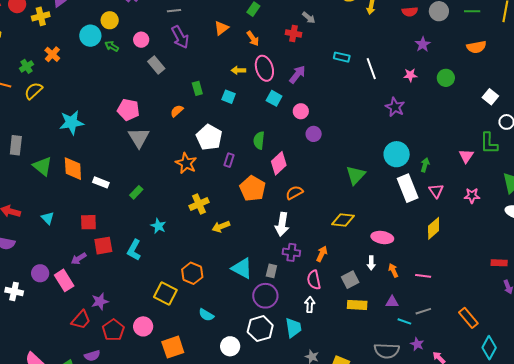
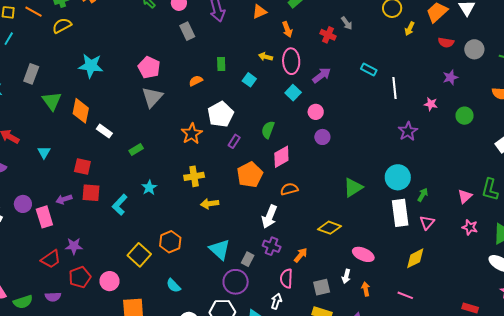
pink star: (472, 196) -> (470, 227), moved
pink line: (423, 276) -> (405, 295), moved

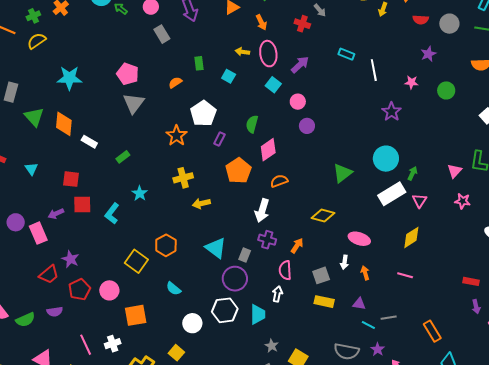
white rectangle: (400, 213) -> (392, 194), turned 72
purple star: (74, 246) -> (70, 259), turned 30

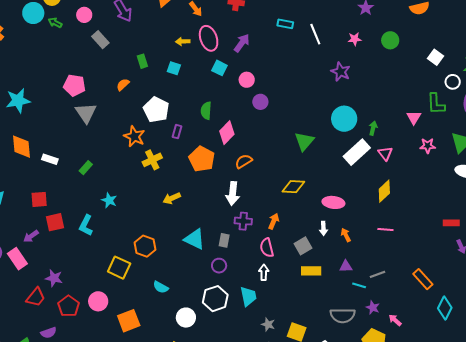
yellow cross: (183, 178) -> (152, 160), moved
purple circle: (235, 279) -> (219, 266), size x0.6

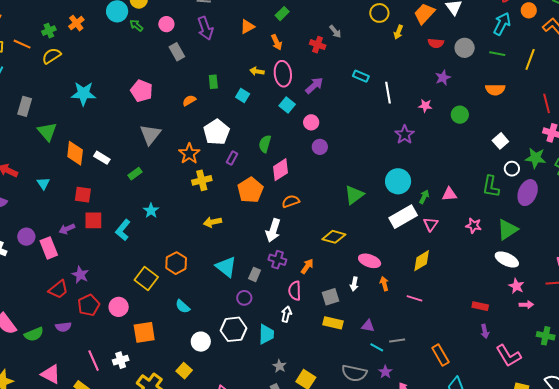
gray triangle: (86, 113) -> (150, 134), moved
pink triangle: (414, 117) -> (449, 194), moved, turned 42
orange diamond: (21, 147) -> (75, 153), moved
orange arrow: (346, 235) -> (384, 284), moved

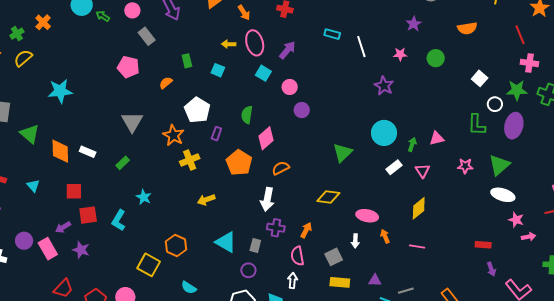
pink pentagon: (142, 91) -> (128, 67), moved
white rectangle: (403, 217) -> (394, 167), size x0.6
purple star: (80, 275) -> (81, 250), moved

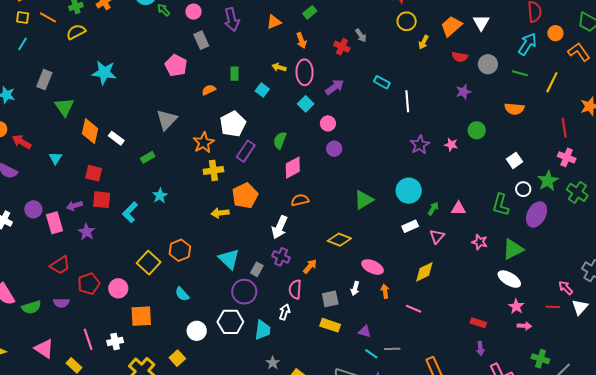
pink star: (400, 54) -> (451, 145), moved
green star: (517, 90) -> (548, 181), turned 30
purple rectangle: (216, 134) -> (246, 151), size x1.5
orange pentagon: (239, 163) -> (245, 196), moved
purple circle: (248, 270) -> (244, 292), size x1.6

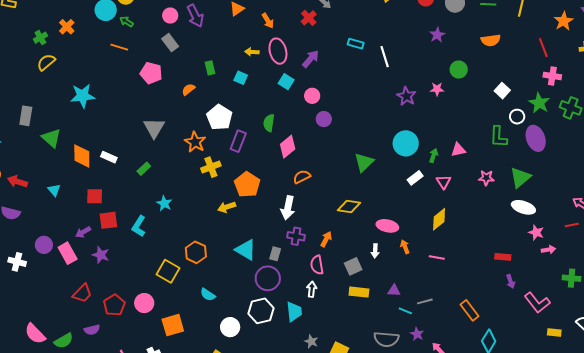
pink circle: (194, 12) -> (170, 16), moved
orange line: (48, 17) -> (119, 47), moved
red cross: (342, 47) -> (309, 18), turned 35
purple ellipse: (537, 214) -> (536, 138), turned -35

